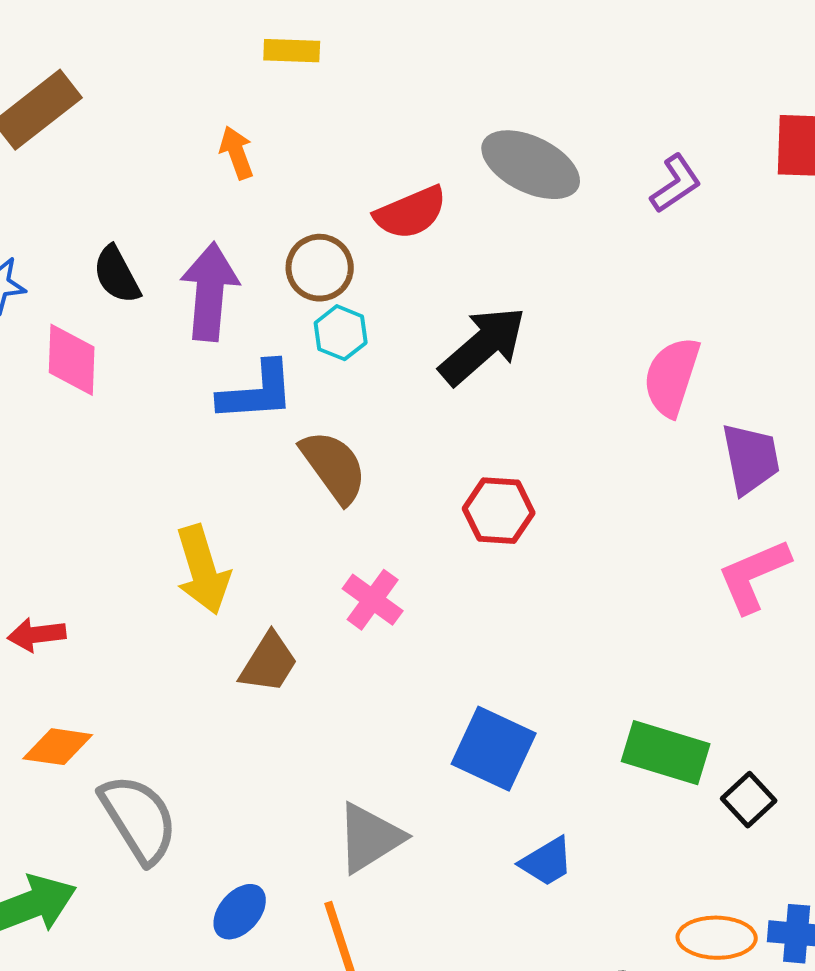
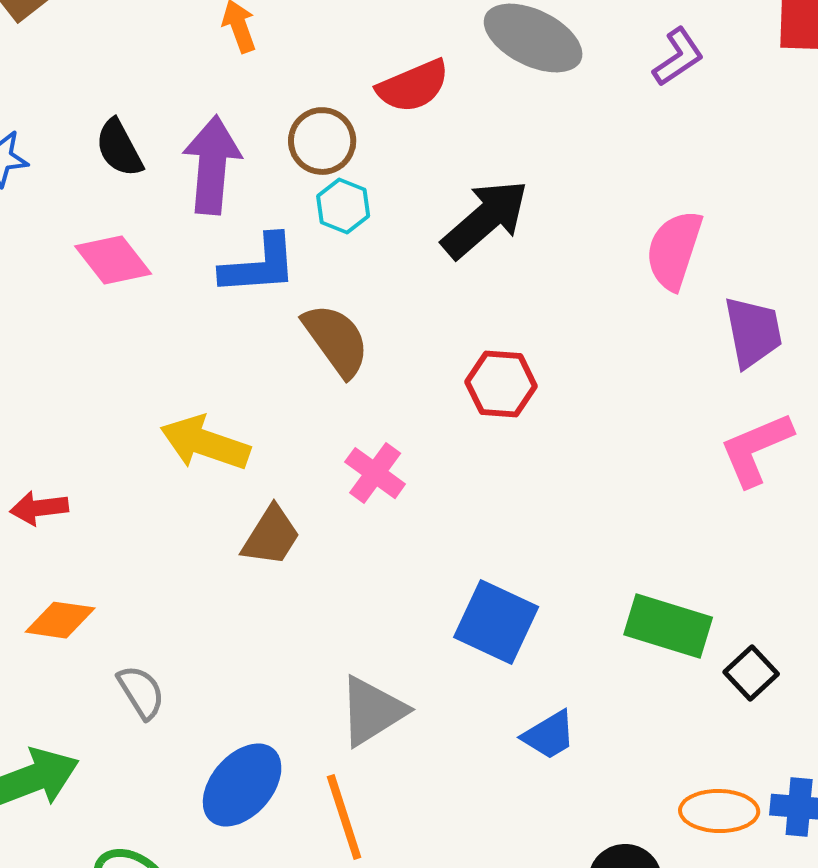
pink diamond: (72, 360) -> (113, 260), moved, turned -40
yellow arrow: (203, 570) -> (205, 443), turned 126
gray semicircle: (139, 819) -> (141, 692), size x0.6
blue ellipse: (240, 912) -> (242, 785), size x1.5

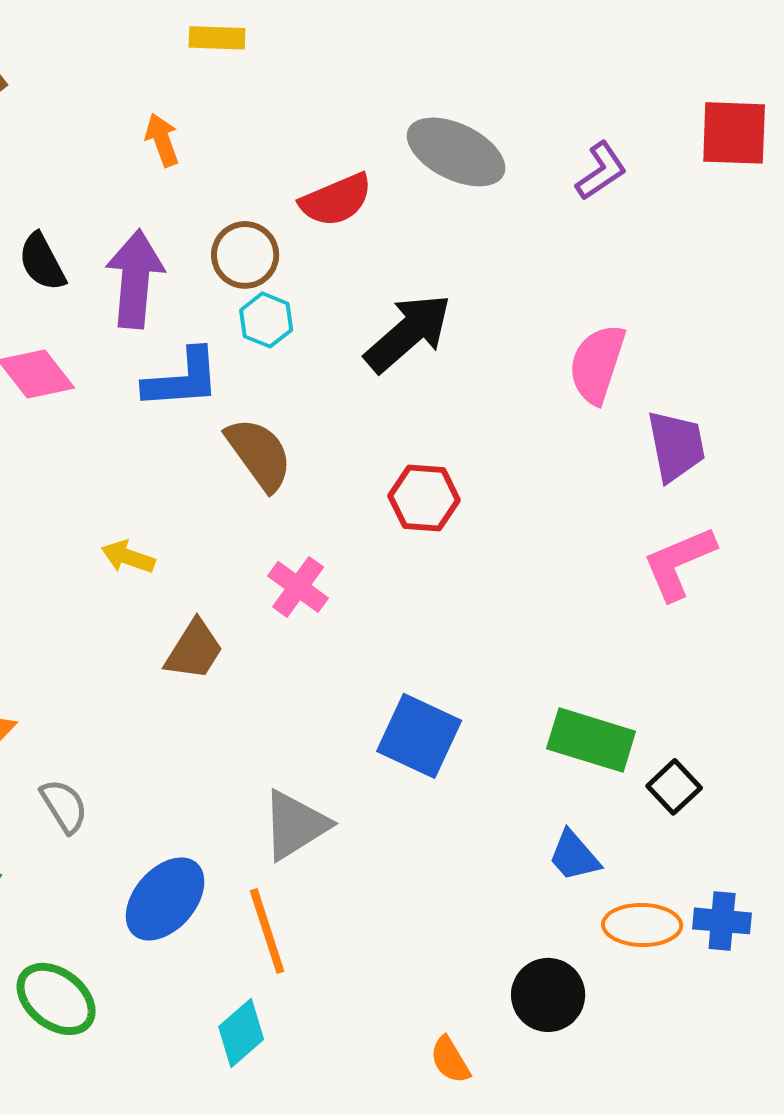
yellow arrow: (205, 443) -> (128, 557), size x0.6
blue trapezoid: (549, 735) -> (574, 856), moved, turned 80

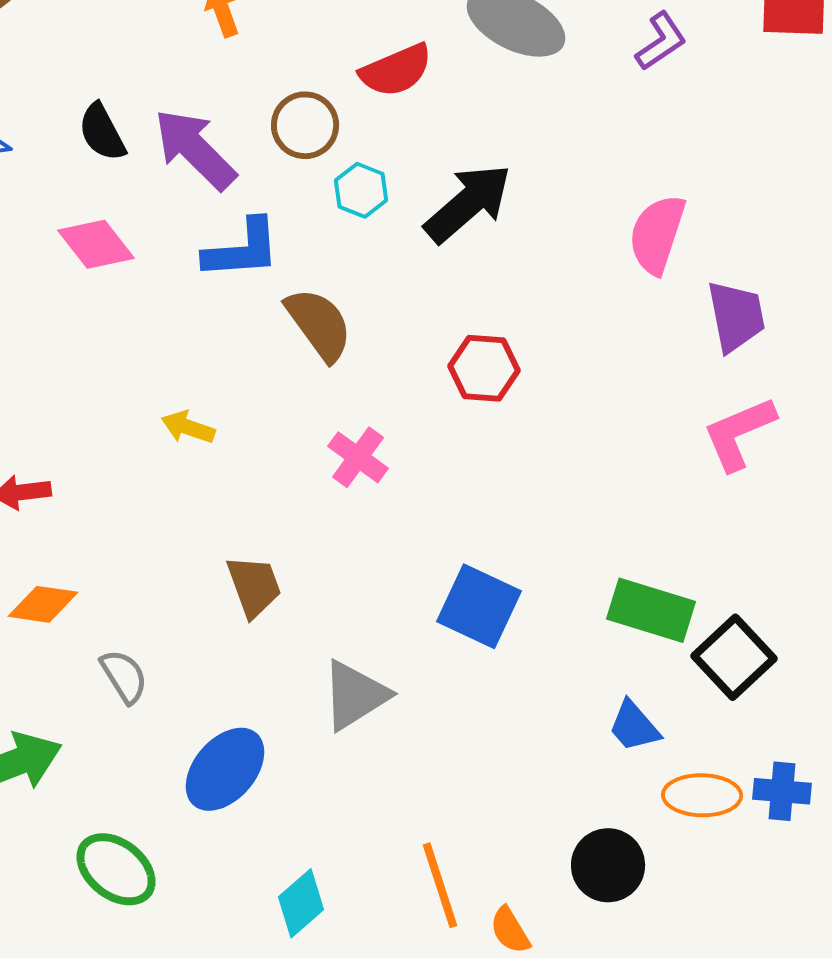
purple arrow: (135, 279) -> (195, 149), turned -50
cyan hexagon: (266, 320) -> (361, 190), moved
brown trapezoid: (194, 650) -> (254, 586), moved, turned -52
black square: (674, 787) -> (734, 657), size x1.5
orange line: (267, 931) -> (440, 885), moved

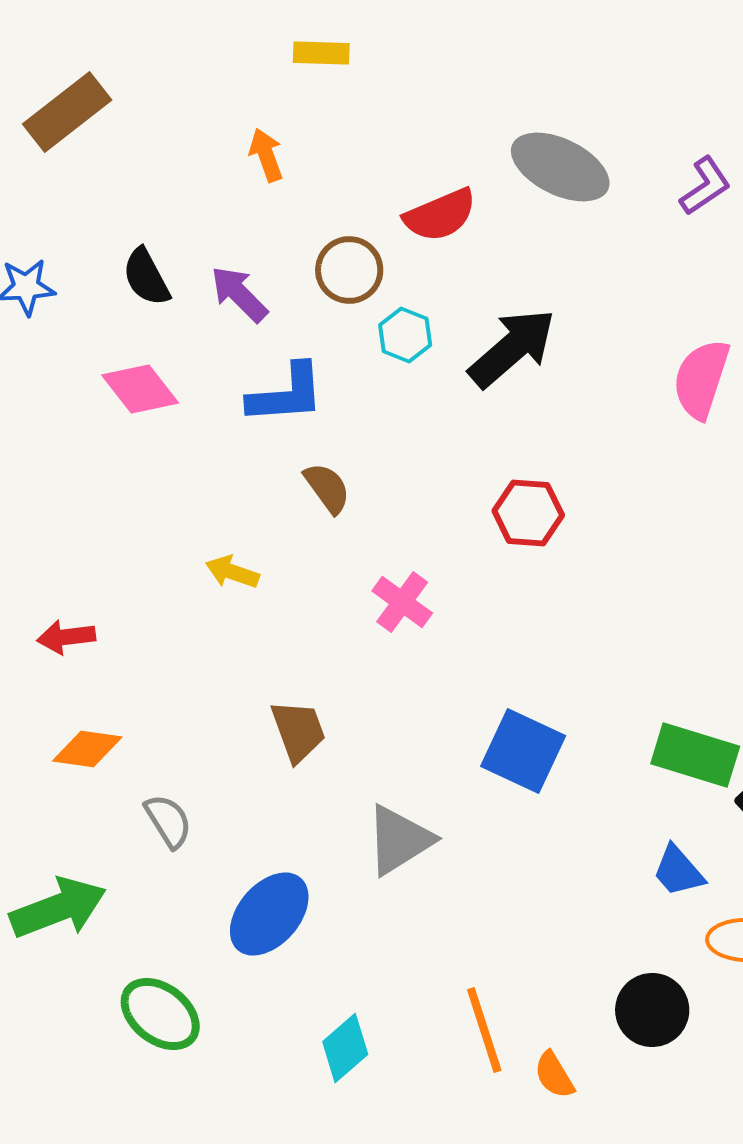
purple arrow: (195, 149) -> (239, 294), size x0.7
brown semicircle: (319, 324) -> (327, 488), moved, size x0.7

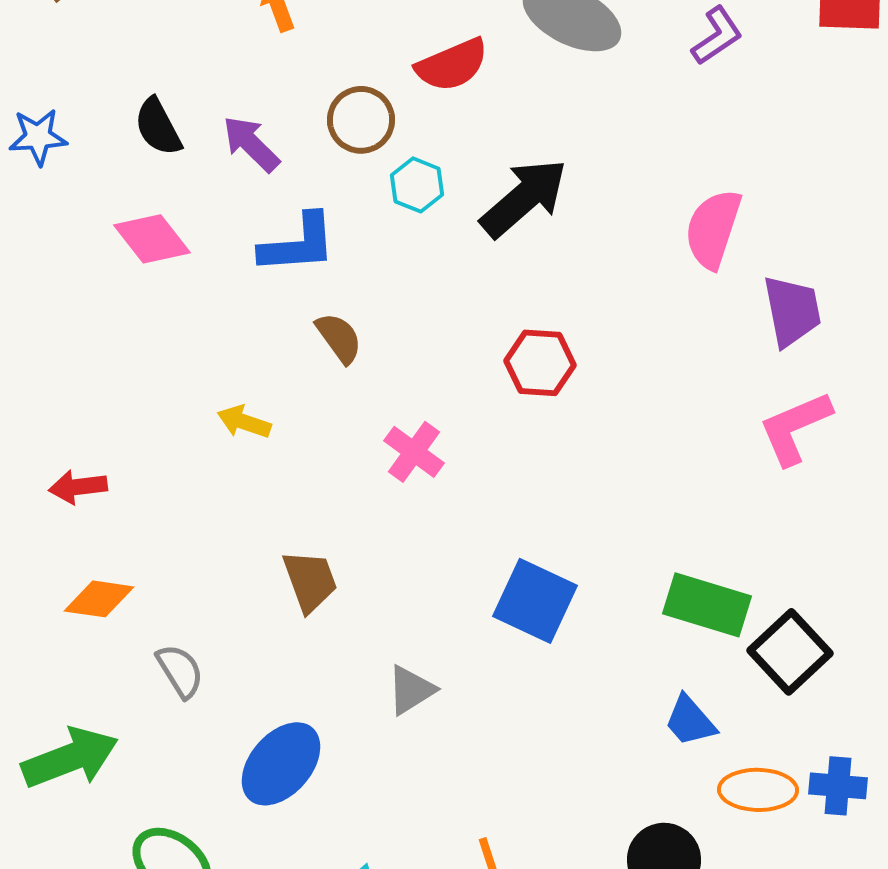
gray triangle: (399, 840) -> (411, 690), size x0.7

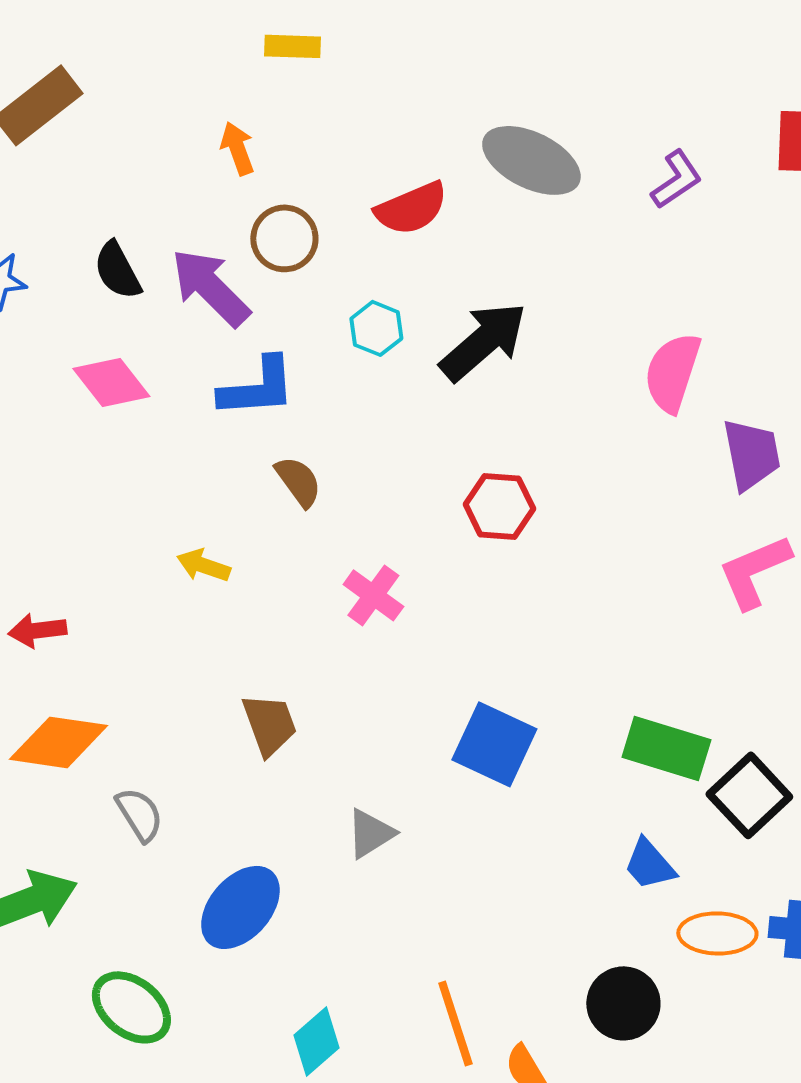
brown circle: (361, 120) -> (284, 238), moved
purple arrow: (251, 144) -> (210, 287), size x1.4
orange diamond: (99, 599) -> (58, 742), size x1.4

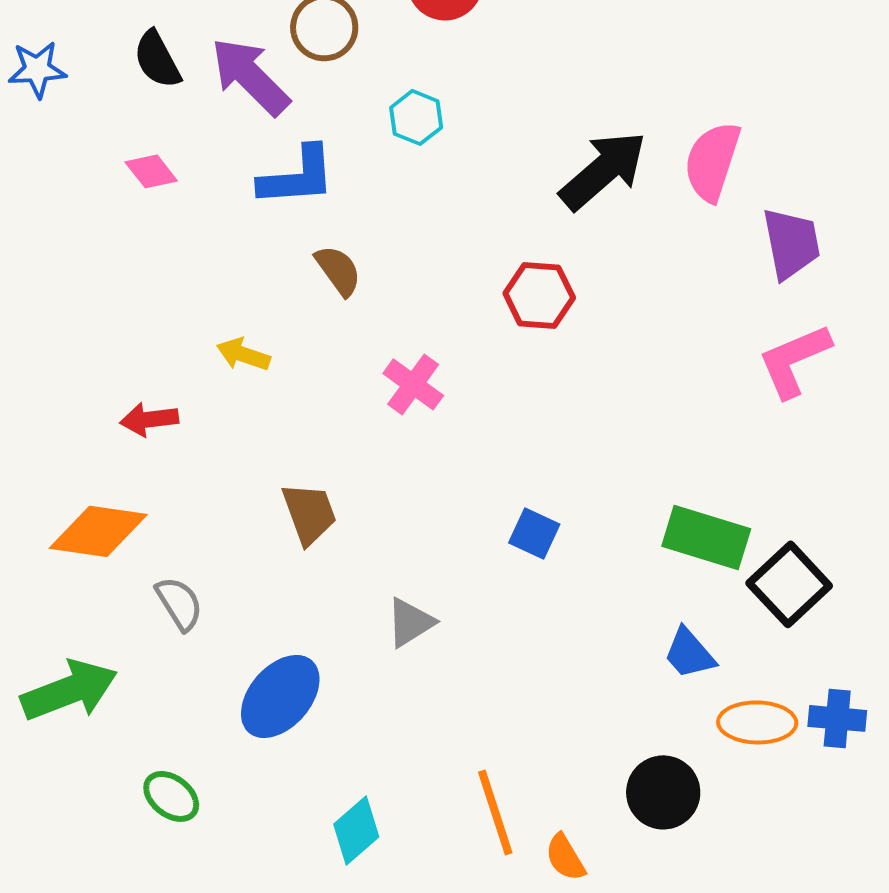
black arrow: (483, 341) -> (603, 170), moved
pink diamond: (111, 382) -> (151, 171), size x0.7
red arrow: (37, 630) -> (149, 419), moved
blue square: (494, 744) -> (534, 533), size x0.6
green ellipse: (131, 1007) -> (171, 796), size x0.7

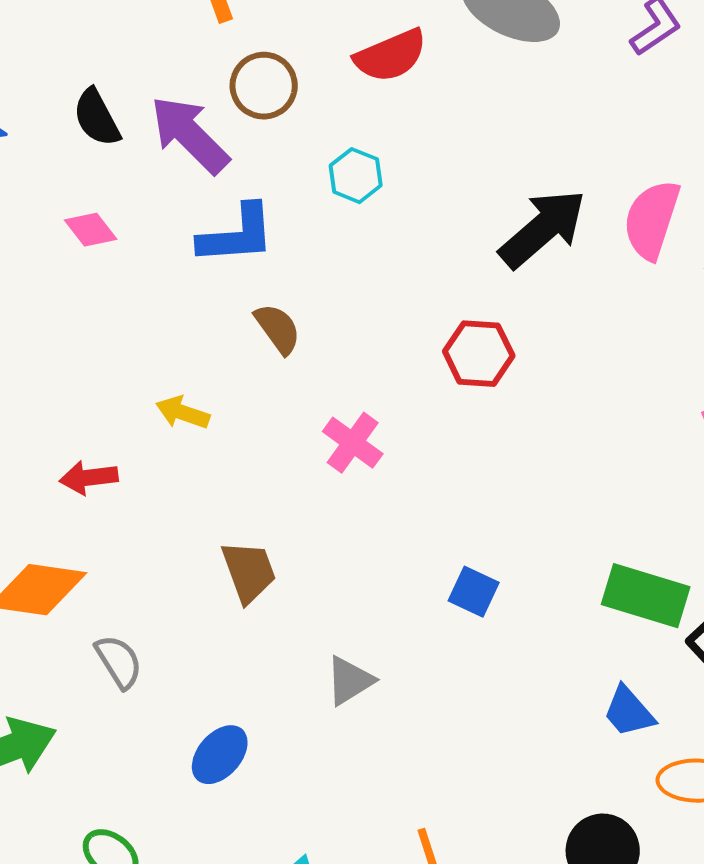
blue ellipse: (280, 696) -> (220, 755), size x0.7

